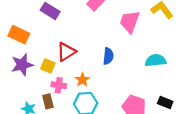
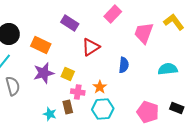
red triangle: (66, 52) -> (91, 47), moved

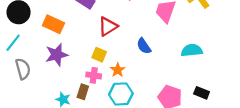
blue semicircle: (124, 65) -> (144, 46), turned 140
yellow square: (68, 74) -> (99, 55), moved
brown rectangle: (68, 107) -> (83, 92), turned 32

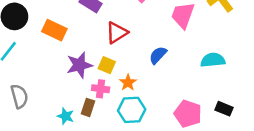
blue semicircle: (144, 46) -> (158, 55), turned 77
purple star: (57, 55) -> (79, 65), moved
gray semicircle: (23, 69) -> (19, 96), moved

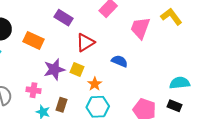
blue semicircle: (158, 55) -> (120, 61), turned 70
cyan semicircle: (213, 60) -> (180, 83), moved
pink cross: (101, 89) -> (34, 90), moved

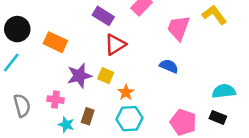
purple rectangle: (64, 18) -> (103, 16), moved
blue semicircle: (120, 61) -> (169, 66), moved

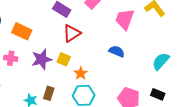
cyan semicircle: (224, 91) -> (161, 61), moved, turned -42
pink cross: (55, 100) -> (11, 58), moved

